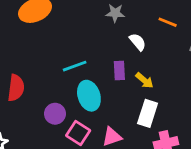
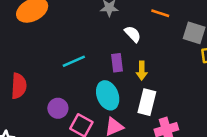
yellow arrow: (144, 80) -> (142, 71), turned 54
cyan ellipse: (89, 96) -> (108, 95), moved

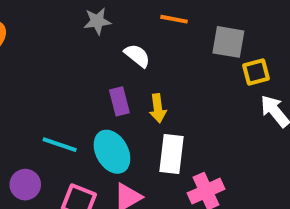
cyan line: (74, 61) -> (60, 145), moved, turned 50
purple circle: (58, 108) -> (25, 185), moved

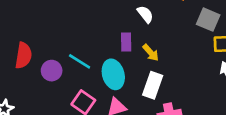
yellow arrow: (158, 108) -> (151, 53), turned -48
purple circle: (25, 185) -> (52, 71), moved

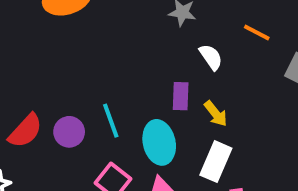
red semicircle: (23, 55) -> (25, 131), moved, turned 30
cyan line: (80, 61) -> (111, 121), turned 35

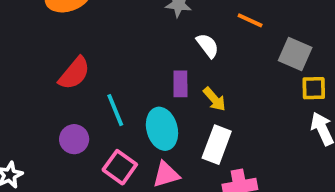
red semicircle: (25, 131) -> (74, 73), moved
purple circle: (69, 132) -> (74, 139), moved

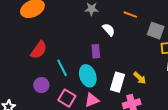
yellow arrow: (214, 99) -> (140, 78), moved

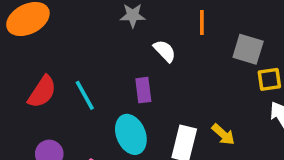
orange line: (130, 15) -> (202, 23), turned 72
cyan line: (62, 68) -> (85, 95), moved

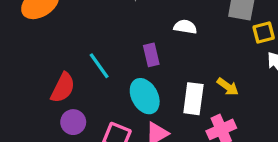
white semicircle: (165, 51) -> (185, 27), moved, turned -30
red semicircle: (42, 92) -> (63, 88), moved

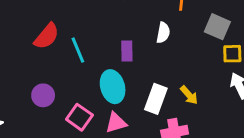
white semicircle: (185, 27) -> (163, 33), turned 78
red semicircle: (63, 88) -> (47, 36), moved

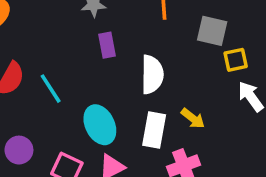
white semicircle: (163, 33) -> (152, 74), moved, size x1.5
purple rectangle: (127, 51) -> (107, 45), moved

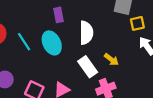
cyan ellipse: (100, 125) -> (52, 43), moved
white rectangle: (154, 130) -> (88, 67), turned -45

